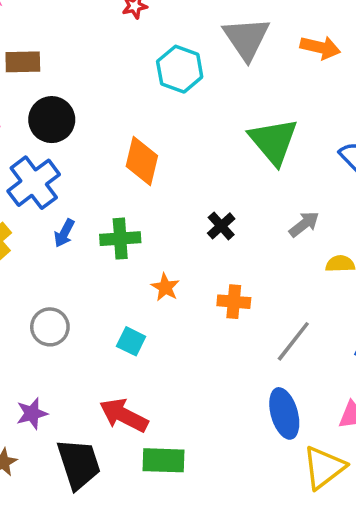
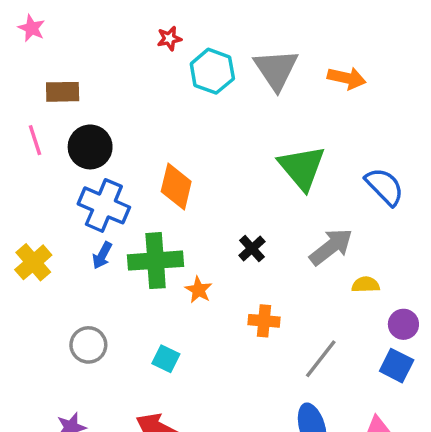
cyan hexagon: (180, 69) -> (212, 71), moved
blue cross: (34, 183) -> (104, 205), moved, turned -30
gray arrow: (304, 224) -> (331, 247), size x1.5
green cross: (120, 239) -> (156, 261), size x1.4
orange star: (165, 287) -> (199, 290), moved

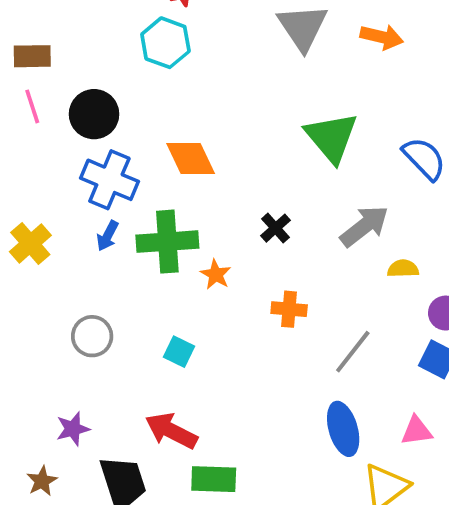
cyan hexagon: (212, 71) -> (165, 43), moved
brown rectangle: (63, 92) -> (32, 56), moved
orange diamond: (176, 187) -> (191, 159), turned -39

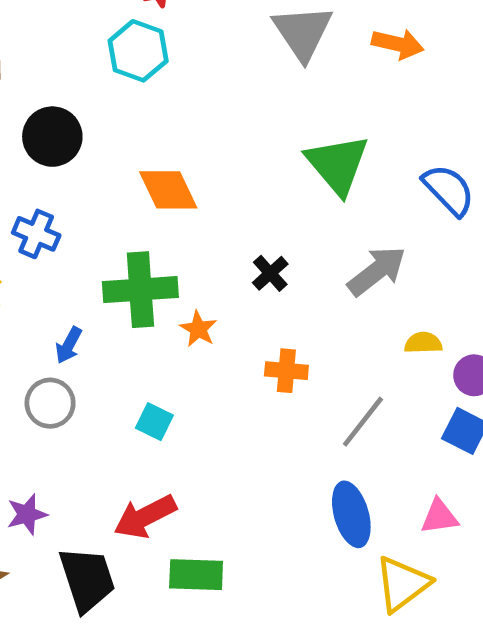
blue cross: (109, 180) -> (36, 234), moved, size x0.7
blue arrow: (108, 236) -> (69, 345), moved
yellow semicircle: (403, 269) -> (423, 343), moved
red arrow: (171, 431) -> (145, 517), turned -54

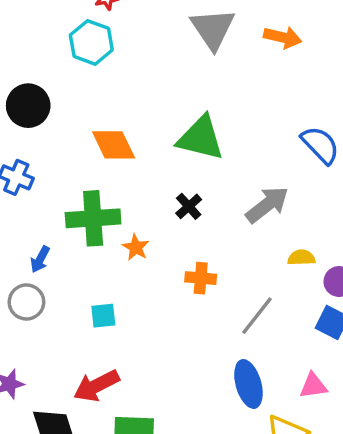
green triangle: (337, 164) -> (201, 138), moved, turned -36
cyan square: (154, 422) -> (103, 316), turned -32

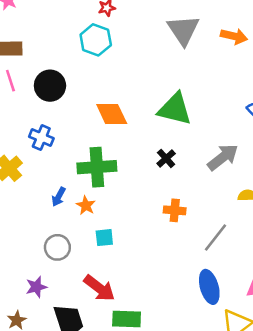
orange star: (136, 247) -> (86, 205), moved
gray circle: (26, 302) -> (57, 247), moved
red arrow: (96, 386) -> (99, 288), turned -116

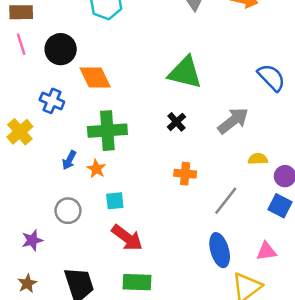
orange diamond: (112, 114) -> (95, 78), moved
purple star: (36, 287) -> (32, 240), moved
red arrow: (99, 288) -> (127, 238), moved

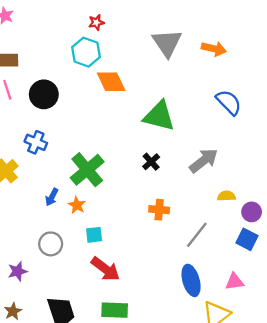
orange diamond: (95, 78) -> (111, 82), moved
blue semicircle: (271, 78) -> (229, 102), moved
green cross: (107, 131) -> (87, 170), turned -36

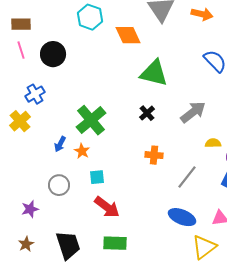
orange diamond: (111, 82) -> (128, 35), moved
blue cross: (36, 142) -> (35, 94), moved, turned 36
blue ellipse: (191, 280) -> (182, 217), turned -52

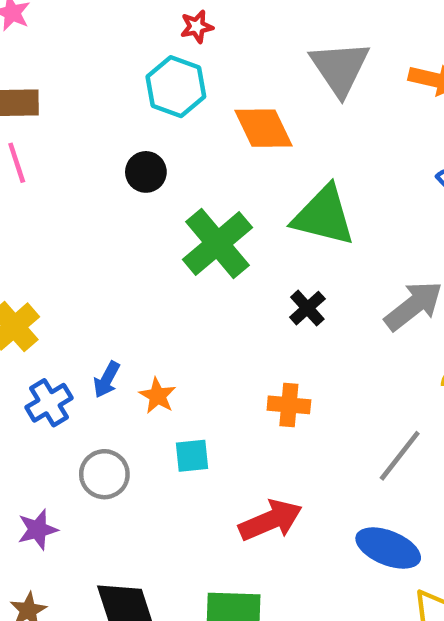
black circle: (53, 54) -> (146, 172), moved, size x0.7
blue cross: (35, 94) -> (49, 403), moved
green cross: (91, 120) -> (217, 243), moved
orange cross: (154, 155) -> (289, 405), moved
red arrow: (107, 207) -> (270, 520), moved, turned -60

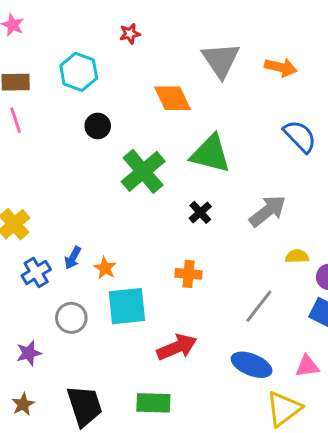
cyan hexagon: (176, 87) -> (79, 72), moved
cyan square: (192, 456) -> (127, 306), size x1.8

